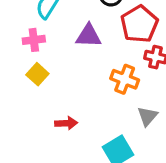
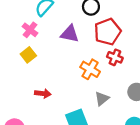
pink cross: (34, 40) -> (30, 30), turned 35

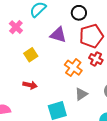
pink cross: (30, 30) -> (16, 27), moved
yellow square: (28, 55) -> (31, 55), moved

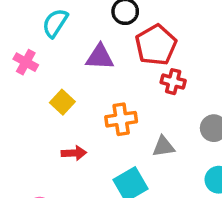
orange cross: (73, 68) -> (121, 119), moved, turned -30
gray triangle: (81, 94) -> (163, 147), turned 40

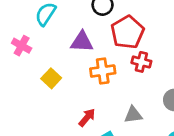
orange cross: (121, 119) -> (103, 71), moved
red arrow: (74, 153) -> (87, 117), moved, turned -48

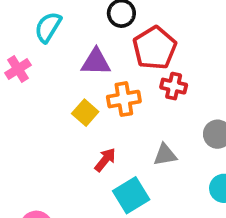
pink cross: (22, 46) -> (18, 69), turned 30
yellow square: (51, 78) -> (85, 113), moved

